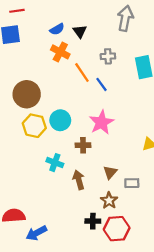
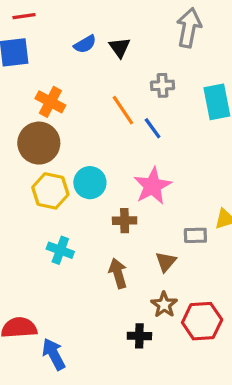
orange cross: (60, 52) -> (50, 102), moved
cyan cross: (55, 163) -> (60, 250), moved
gray rectangle: (132, 183) -> (195, 235), moved
red hexagon: (117, 229) -> (202, 321), moved
blue arrow: (36, 233) -> (54, 354), turned 90

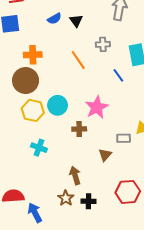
orange cross: (50, 102) -> (33, 55), turned -30
blue line: (153, 128) -> (118, 75), moved
brown arrow: (118, 273) -> (75, 175), moved
brown star: (164, 305) -> (66, 198), moved

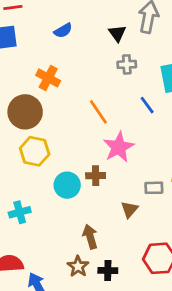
black triangle: (76, 21) -> (117, 33), moved
orange cross: (33, 55) -> (48, 78), moved, turned 30
orange line: (78, 60) -> (98, 112), moved
cyan circle: (58, 105) -> (67, 185), moved
cyan cross: (39, 148) -> (20, 212), moved, turned -35

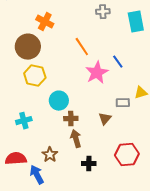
blue line: (147, 105) -> (118, 62), moved
brown cross: (96, 176) -> (71, 119), moved
brown star: (78, 266) -> (50, 155), moved

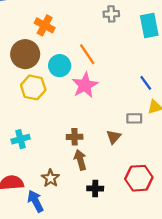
blue line: (118, 62) -> (146, 83), moved
pink star: (97, 73) -> (85, 85), moved
cyan circle: (59, 101) -> (60, 66), moved

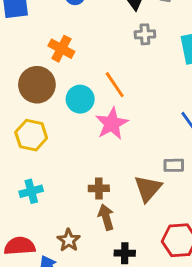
yellow hexagon: (33, 87) -> (31, 135), moved
brown triangle: (114, 137) -> (148, 188), size x1.5

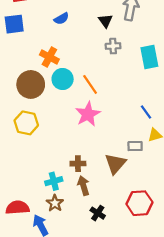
cyan circle: (80, 99) -> (63, 79), moved
cyan cross: (31, 191) -> (54, 181), moved
black cross: (125, 253) -> (98, 213), turned 32

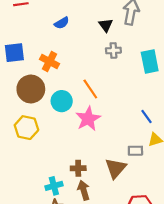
blue square: (14, 24) -> (14, 53), moved
cyan circle: (63, 79) -> (62, 101), moved

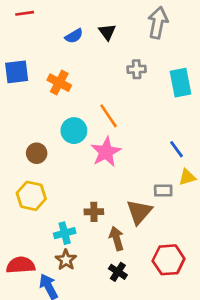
black triangle: (106, 25) -> (107, 32), moved
brown circle: (31, 89) -> (37, 153), moved, size x0.6
yellow hexagon: (26, 128) -> (31, 196), moved
brown arrow: (84, 190) -> (117, 238), moved

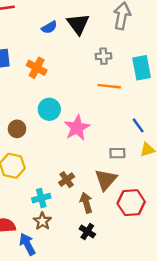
black triangle: (107, 32) -> (78, 24), size x1.5
orange line: (109, 116) -> (109, 86), moved, turned -50
gray rectangle: (163, 191) -> (117, 153), moved
brown cross: (94, 212) -> (67, 180), turned -35
red hexagon: (169, 260) -> (131, 203), moved

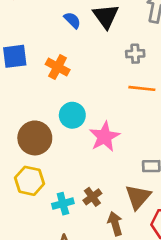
blue semicircle: (49, 27) -> (72, 20), turned -105
brown circle: (17, 129) -> (35, 138), size x1.6
cyan cross: (41, 198) -> (63, 204), moved

